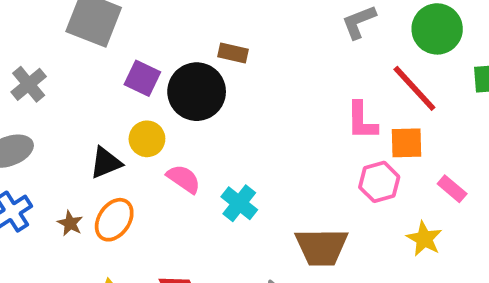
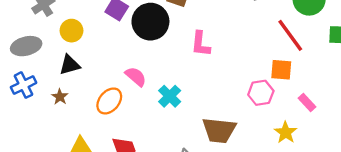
pink L-shape: (362, 121) -> (201, 44), moved
yellow circle: (147, 139) -> (71, 31), moved
black triangle: (106, 163) -> (70, 65), moved
orange ellipse: (114, 220) -> (109, 101), moved

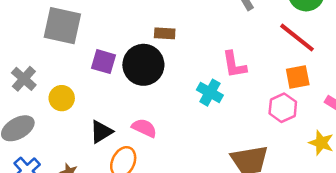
pink L-shape: (201, 44) -> (234, 65), moved
black triangle: (70, 65) -> (101, 132), moved
cyan cross: (170, 96) -> (210, 93), moved

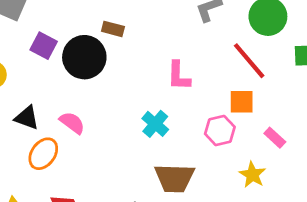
cyan cross: (210, 93) -> (155, 124), moved
black triangle: (101, 132) -> (27, 118), turned 40

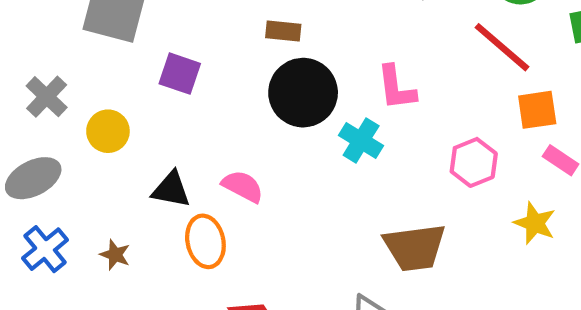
black circle: (84, 57) -> (303, 93), moved
orange square: (242, 102) -> (537, 110), moved
cyan cross: (155, 124) -> (361, 140), moved
orange ellipse: (43, 154) -> (205, 241), turned -40

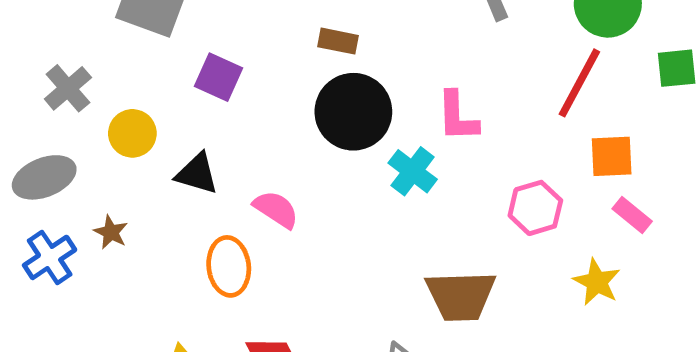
red line: (502, 47) -> (579, 83), turned 72
black triangle: (171, 190) -> (197, 174), moved
brown star: (115, 255) -> (111, 232), moved

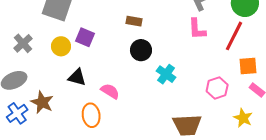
black circle: (353, 112) -> (141, 50), size x0.7
pink L-shape: (457, 117) -> (197, 29), moved
yellow circle: (132, 133) -> (61, 46), moved
brown star: (111, 232) -> (42, 102), size x1.6

